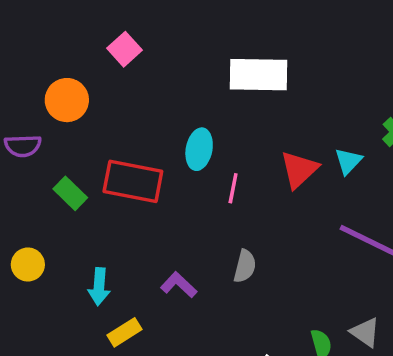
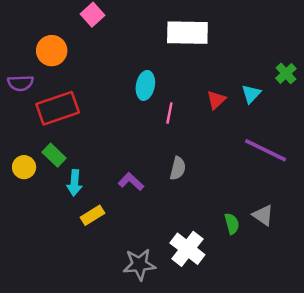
red triangle: (299, 170) -> (216, 100), size x0.7
red rectangle: (133, 181) -> (58, 108), moved, turned -30
green rectangle: (70, 193) -> (54, 155), moved

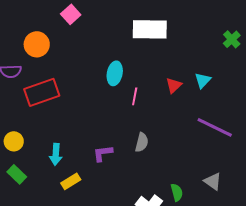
green cross: (286, 73) -> (232, 39), moved
green rectangle: (54, 155) -> (17, 174), moved
purple L-shape: (131, 182) -> (103, 153), turned -50
green semicircle: (232, 224) -> (177, 192), moved

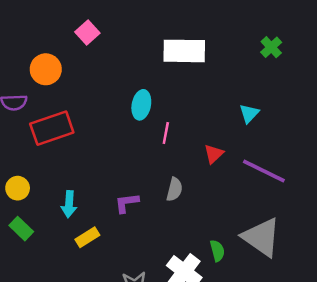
green cross: (232, 39) -> (271, 47), moved
red triangle: (174, 85) -> (214, 154), moved
gray triangle: (213, 181) -> (261, 237), size x1.8

